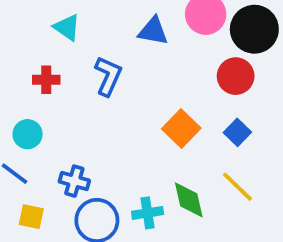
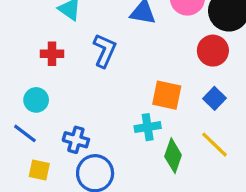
orange square: (181, 129) -> (167, 95), turned -32
green diamond: (189, 200) -> (173, 156), turned 32
cyan cross: (147, 213) -> (148, 127), moved

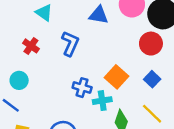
red cross: (52, 54) -> (31, 46), turned 35
orange square: (167, 95) -> (116, 77), turned 30
blue cross: (76, 140) -> (82, 88), moved

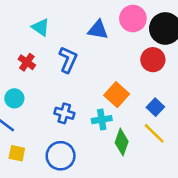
blue square: (152, 79) -> (155, 107), moved
blue cross: (82, 88) -> (64, 113), moved

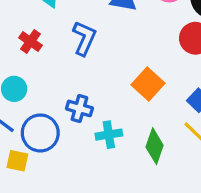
cyan cross: (102, 120) -> (109, 135), moved
blue circle: (61, 156) -> (40, 133), moved

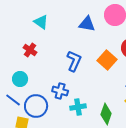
blue L-shape: (84, 38) -> (74, 61), moved
orange square: (148, 84) -> (107, 60), moved

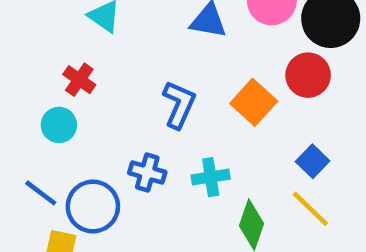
cyan circle: (20, 79) -> (59, 125), moved
cyan cross: (78, 107) -> (211, 177), moved

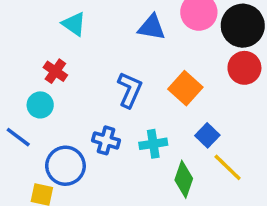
red circle: (308, 75) -> (244, 68), moved
blue square: (313, 161) -> (207, 135), moved
blue line: (41, 193) -> (18, 137), moved

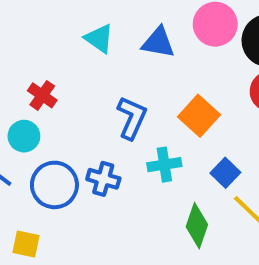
cyan triangle: (74, 24) -> (99, 38), moved
cyan cross: (153, 144) -> (164, 165), moved
blue circle: (65, 166) -> (54, 185), moved

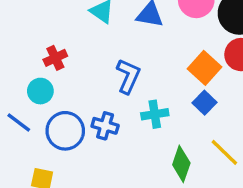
red cross: (42, 95) -> (55, 58), turned 30
orange square: (199, 116) -> (205, 68), moved
blue square: (225, 173) -> (205, 103), moved

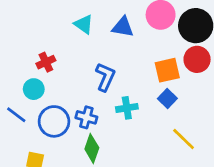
orange square: (205, 68) -> (167, 70), turned 35
green diamond: (181, 164) -> (92, 148), moved

